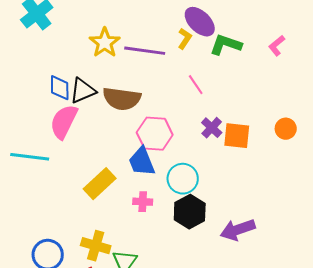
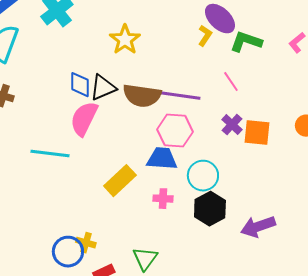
purple line: (145, 51) -> (180, 96), moved
pink line: (196, 85) -> (231, 82), moved
blue trapezoid: (142, 162) -> (162, 159), turned 116
yellow cross: (96, 246) -> (86, 243), moved, size x0.7

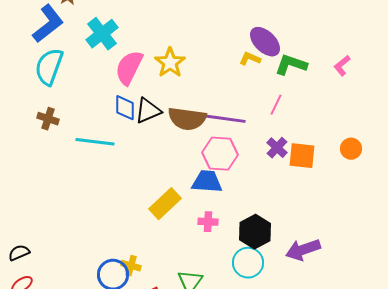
yellow L-shape: (205, 36) -> (250, 59), turned -100
pink line: (231, 82) -> (276, 105), turned 60
pink semicircle: (84, 119) -> (129, 68), moved
cyan line: (50, 154) -> (95, 142), moved
cyan circle: (203, 176) -> (248, 263), moved

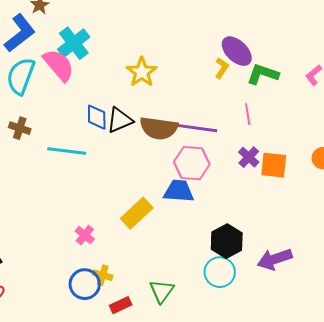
yellow L-shape: (250, 59) -> (222, 68), turned 100
pink semicircle: (129, 68) -> (59, 65), moved, turned 114
pink line: (276, 105) -> (248, 114), turned -35
pink cross: (208, 222) -> (85, 235), moved, turned 36

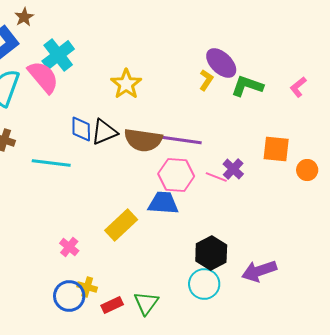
pink line: (248, 114) -> (216, 177), moved, turned -60
orange square: (274, 165) -> (276, 149), moved
red rectangle: (121, 305) -> (112, 305), moved

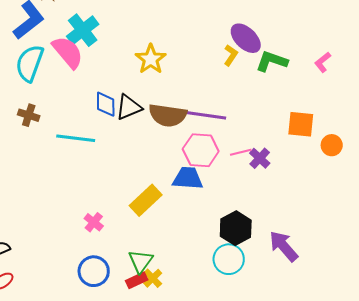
purple cross: (233, 169) -> (260, 158), moved
pink line: (216, 177) -> (241, 152), turned -35
purple arrow: (259, 271) -> (284, 246), turned 68
yellow cross: (87, 287) -> (153, 278), moved, turned 30
green triangle: (146, 303) -> (141, 261), moved

